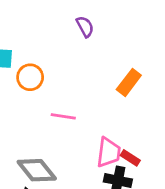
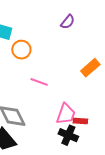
purple semicircle: (85, 27) -> (68, 22), turned 56
red rectangle: (130, 158) -> (80, 121), turned -40

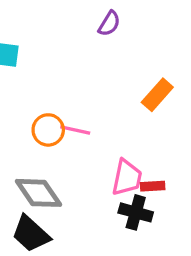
orange circle: (21, 50) -> (48, 130), moved

